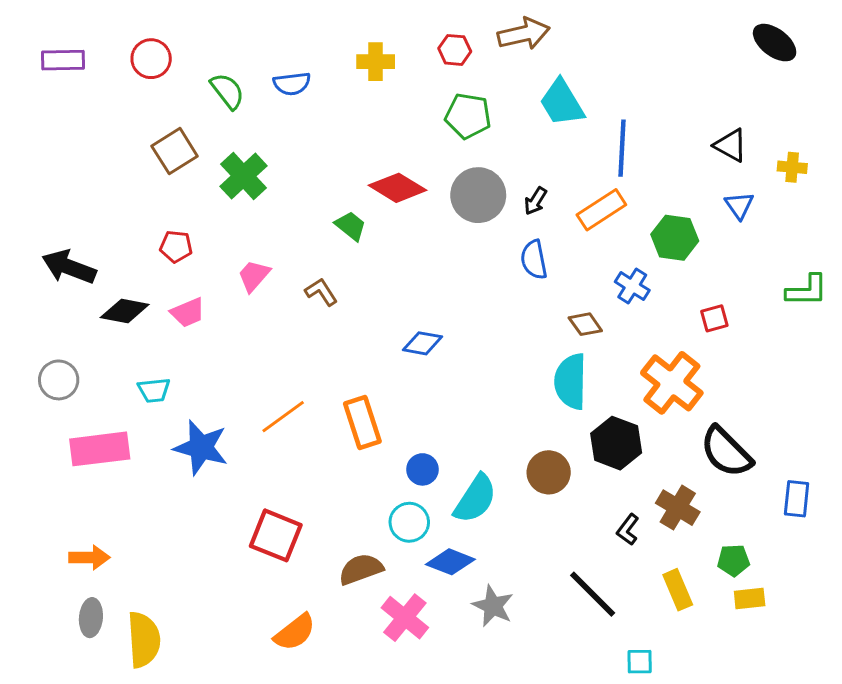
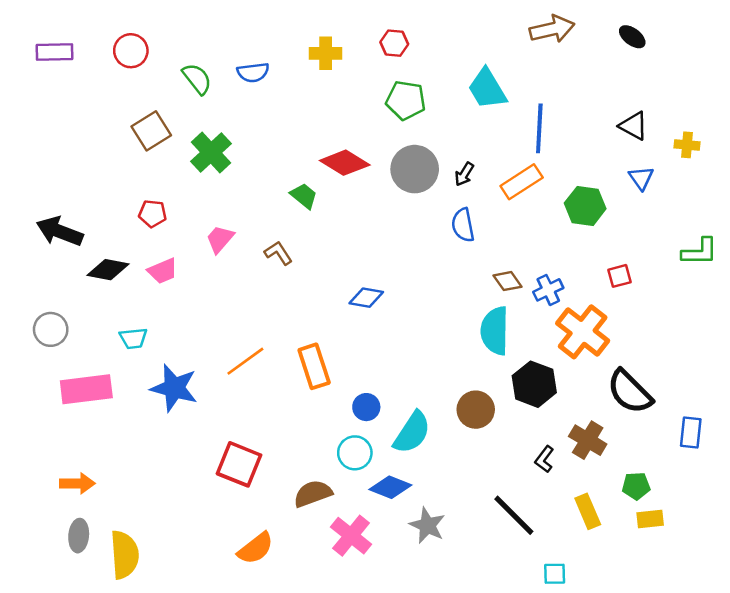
brown arrow: (524, 34) -> (552, 29), moved
black ellipse: (775, 43) -> (632, 37), moved, size x0.7
blue cross: (632, 286) -> (548, 290), moved, turned 32

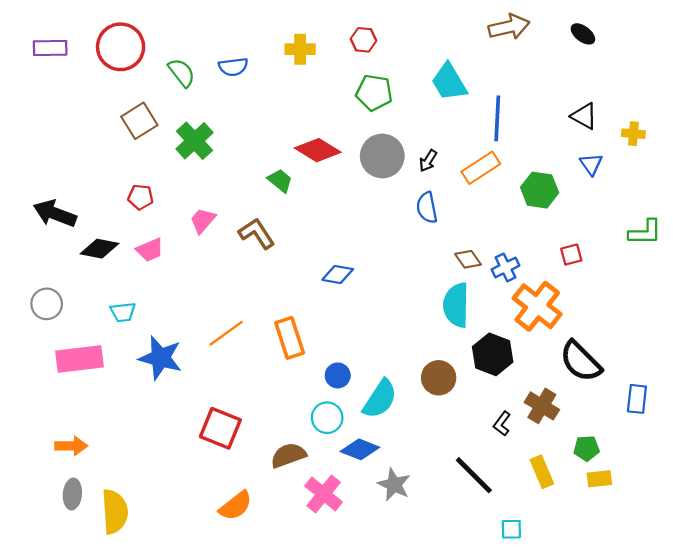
red circle: (131, 51) -> (121, 47), size x1.5
brown L-shape: (278, 253) -> (257, 233), size x1.4

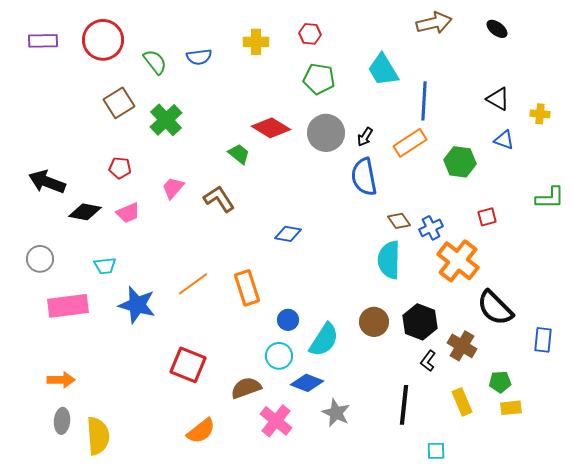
blue triangle: (591, 164) -> (504, 140), turned -35
blue semicircle: (427, 208) -> (364, 177), size x1.4
black hexagon: (493, 354) -> (420, 322), moved
black line: (474, 475) -> (404, 405), turned 51

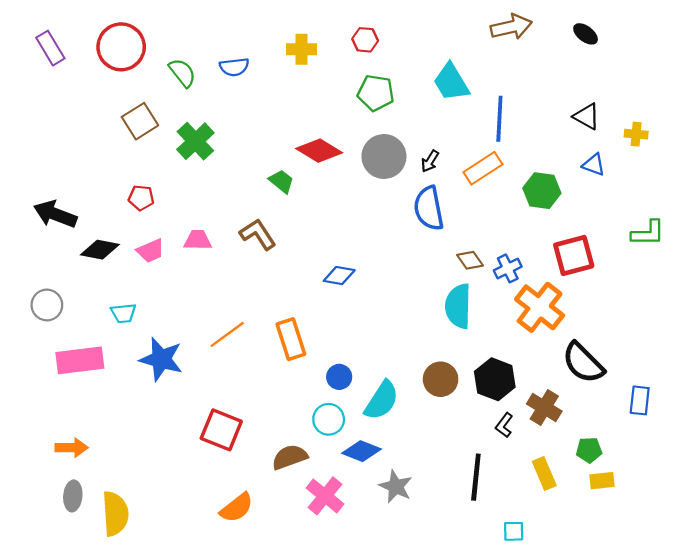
purple rectangle: (43, 41) -> (50, 48), turned 60
pink trapezoid: (173, 188) -> (198, 240), moved, turned 50
red square: (487, 217) -> (574, 255), size x1.8

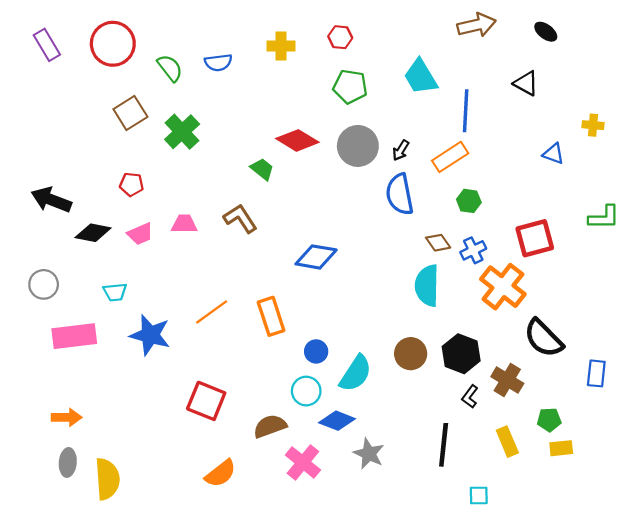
black triangle: (587, 116) -> (526, 83), moved
green hexagon: (542, 191) -> (469, 201), moved, size x0.7
blue diamond: (339, 276) -> (316, 257), size x1.4

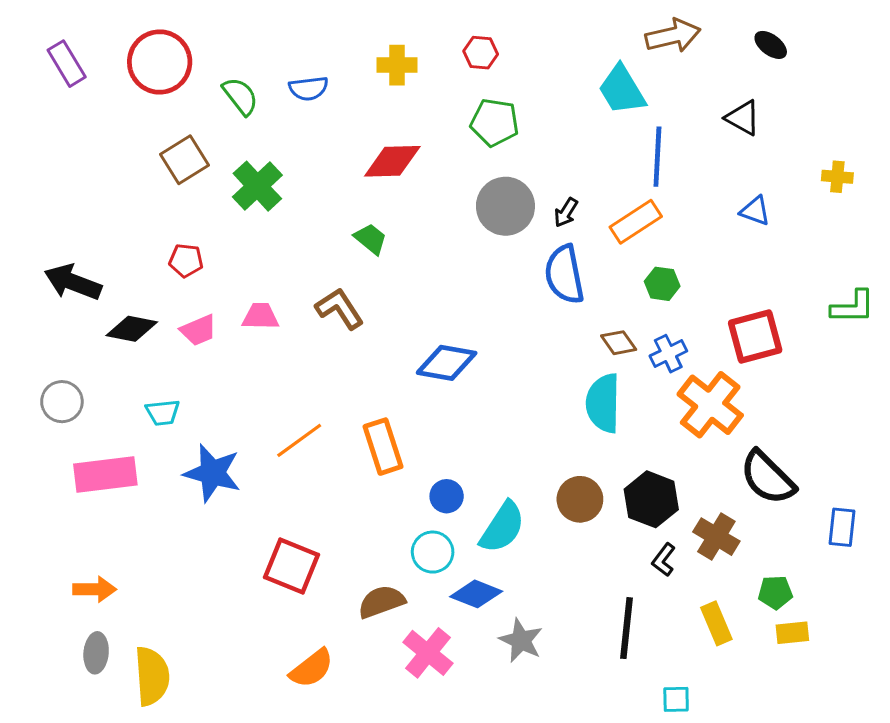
cyan trapezoid: (420, 77) -> (622, 90), moved
red diamond: (297, 140) -> (392, 161), moved, turned -33
blue triangle: (553, 154) -> (755, 211), moved

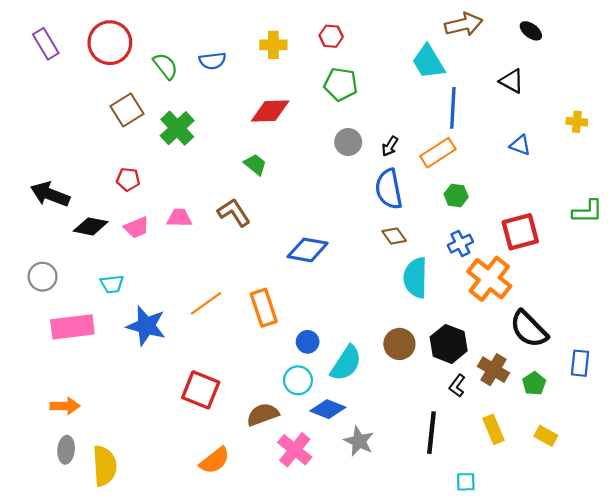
gray circle: (505, 206) -> (348, 142), size x0.7
brown diamond: (619, 343) -> (394, 236), moved
green pentagon: (775, 592) -> (534, 384), moved, turned -30
yellow rectangle: (792, 633) -> (546, 436), turned 35

